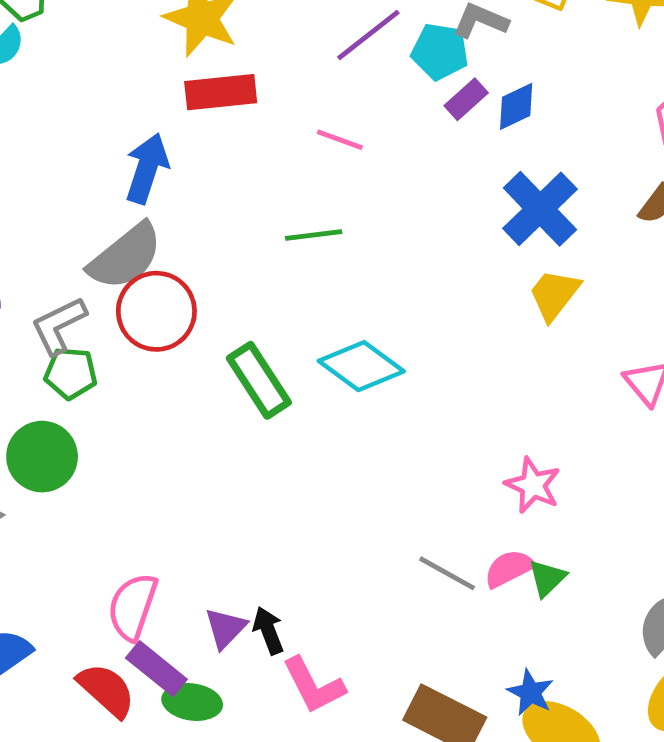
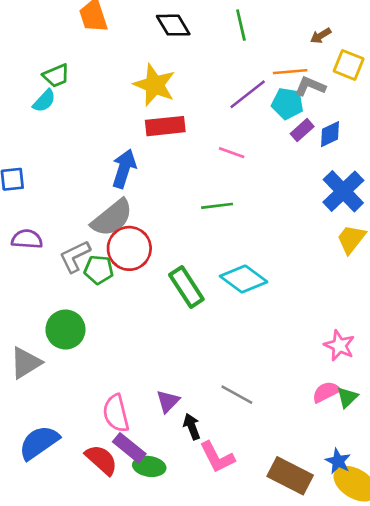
green pentagon: (71, 373) -> (99, 270), moved
gray line: (447, 573) -> (237, 395), moved
pink semicircle: (133, 607) -> (116, 413), turned -33
purple triangle: (225, 628) -> (168, 401), moved

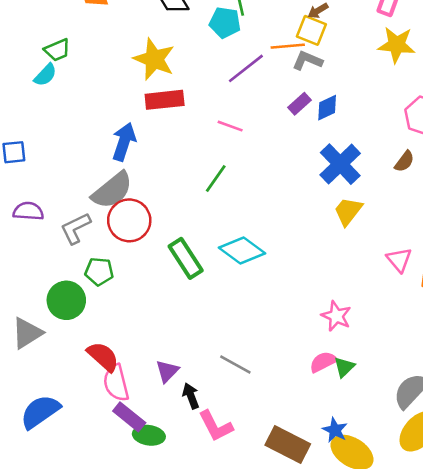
yellow square: (349, 65) -> (311, 30), moved
cyan pentagon: (287, 104) -> (225, 23), moved
green line: (217, 206) -> (216, 178), turned -48
green pentagon: (99, 270) -> (99, 271), moved
red semicircle: (101, 460) -> (103, 357), moved

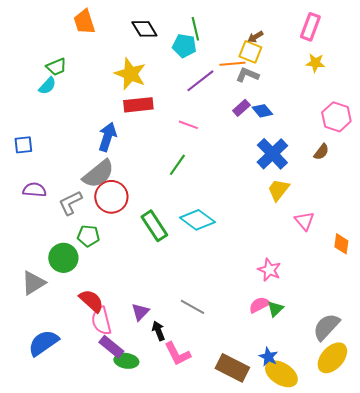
yellow star: (397, 45) -> (315, 63), size x0.7
blue diamond: (327, 108) -> (262, 111), turned 75
pink triangle: (399, 260) -> (304, 221), moved

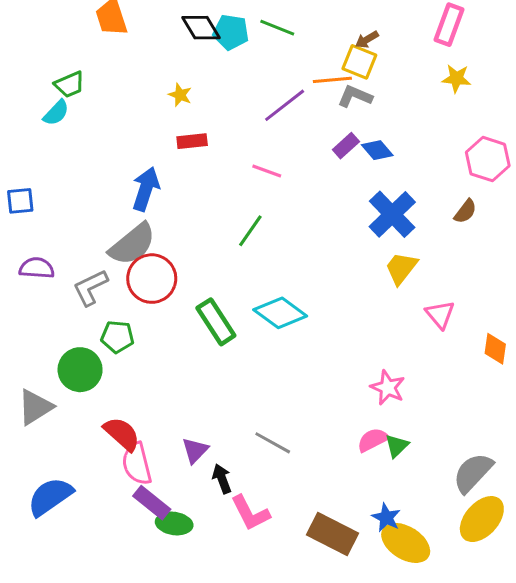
green line: (195, 29) -> (277, 28), turned -55
cyan pentagon: (184, 46) -> (231, 32), moved
yellow star: (130, 74) -> (180, 95), size x0.5
red rectangle: (138, 105) -> (192, 141), size x0.7

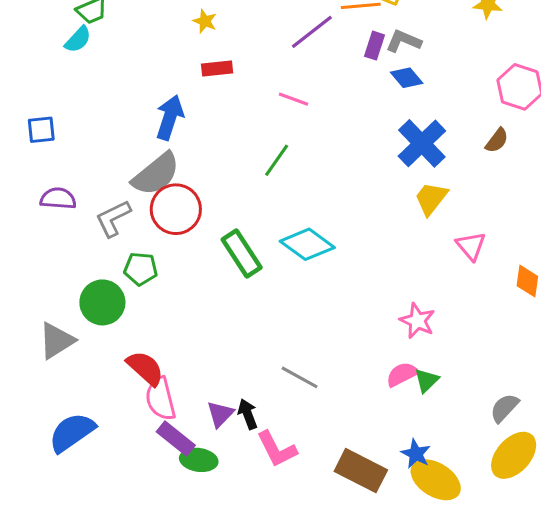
gray L-shape: (355, 96) -> (404, 41), moved
purple rectangle: (346, 146) -> (375, 46), moved, turned -30
purple triangle: (195, 450) -> (220, 414), moved
gray semicircle: (473, 473) -> (504, 408), size x0.7

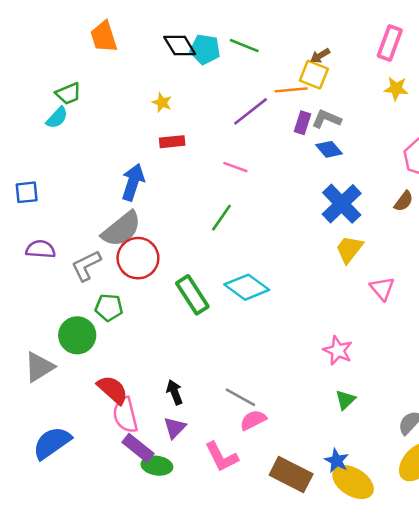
pink semicircle: (402, 374) -> (253, 420), moved
black arrow: (248, 414) -> (175, 392), moved

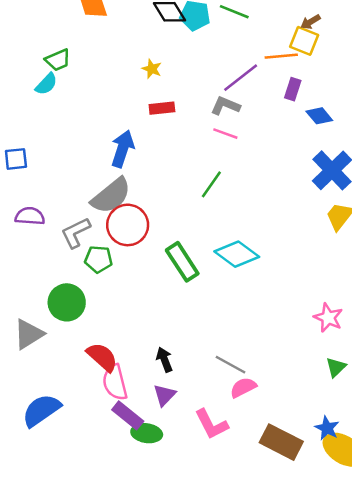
gray L-shape: (326, 119) -> (225, 106), moved
green pentagon: (109, 307) -> (98, 259), moved

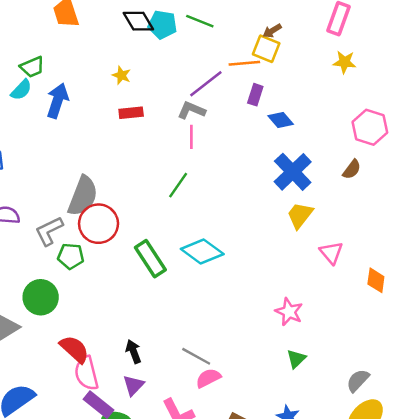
pink line: (225, 134) -> (191, 137), turned 70
blue arrow: (123, 149) -> (58, 101), moved
gray semicircle: (111, 196) -> (83, 196), turned -30

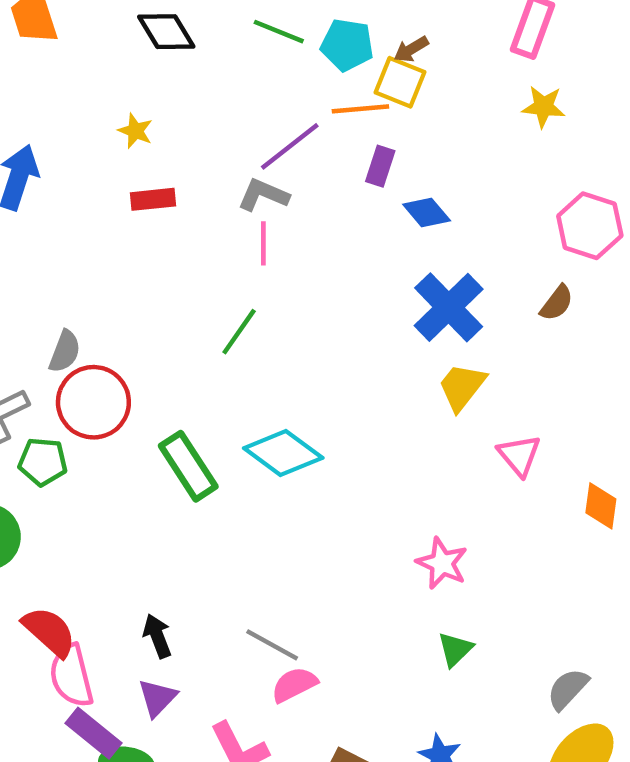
cyan pentagon: (162, 25) -> (347, 45), moved
gray semicircle: (83, 196) -> (65, 351), size x0.6

